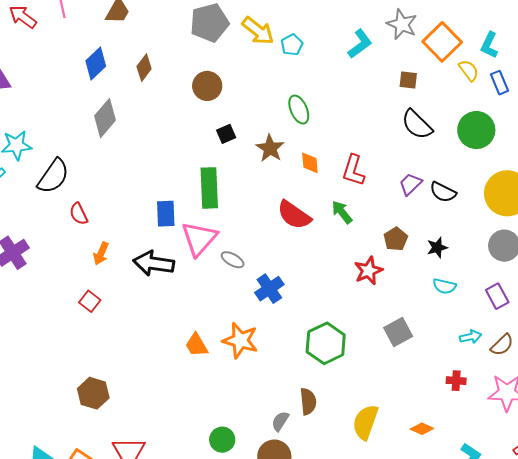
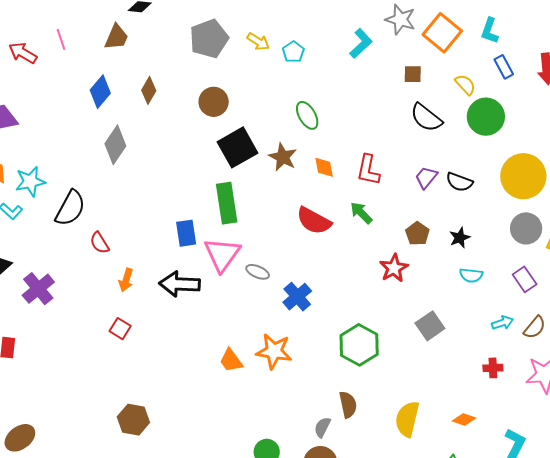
yellow arrow: (258, 31) -> (258, 42), size x0.7
yellow semicircle: (469, 70) -> (465, 85), moved
black square: (226, 134) -> (238, 147), size x2.0

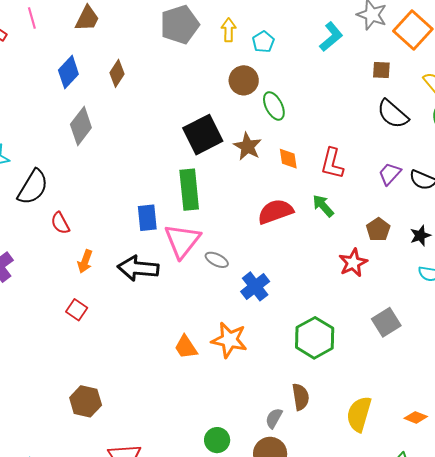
yellow arrow: (258, 42) -> (229, 30), turned -125
brown circle: (214, 102) -> (244, 80), moved
red semicircle: (314, 221) -> (275, 212), turned 129

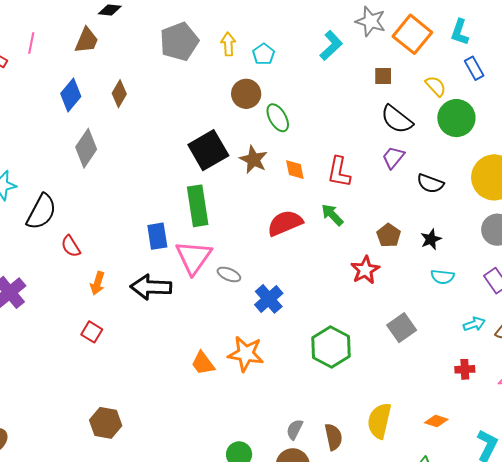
pink line: (32, 18) -> (31, 43), turned 30
purple trapezoid: (390, 174) -> (393, 157), moved
brown semicircle: (301, 397) -> (333, 437), moved

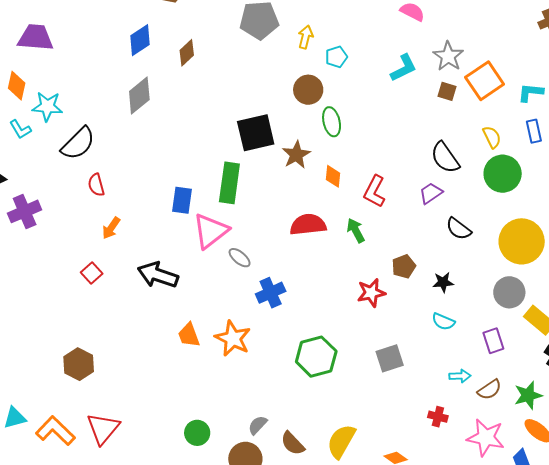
cyan L-shape: (460, 32) -> (531, 92), turned 60
brown square: (383, 76) -> (447, 91), moved
black arrow: (151, 287) -> (158, 275), moved
brown semicircle: (333, 437) -> (293, 443), turned 132

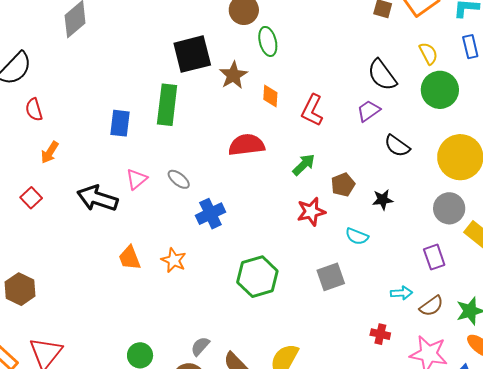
green arrow: (356, 230) -> (304, 165), moved, turned 75
pink triangle: (211, 231) -> (137, 179), moved, size x0.6
cyan semicircle: (443, 322) -> (357, 236), moved
orange star: (233, 338) -> (174, 260), size x0.7

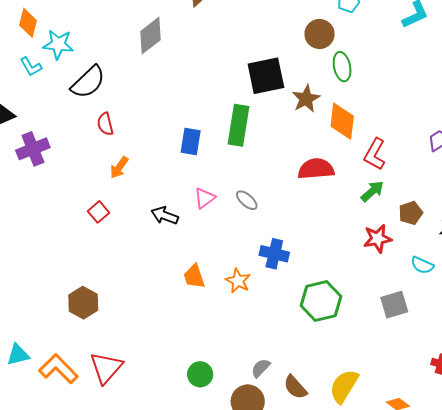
orange diamond: (270, 96) -> (342, 121), size x1.6
red L-shape: (312, 110) -> (375, 154), moved
black arrow: (97, 198) -> (165, 216), size x0.7
blue cross: (210, 214) -> (274, 254), moved, turned 36

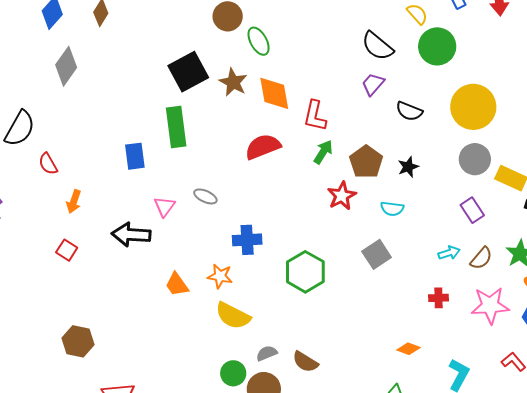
brown pentagon: (411, 213) -> (366, 162), size x1.4
black arrow: (165, 216) -> (131, 235), size x1.4
gray semicircle: (261, 368) -> (267, 353), turned 40
green circle: (200, 374) -> (233, 373), moved
yellow semicircle: (344, 386) -> (233, 316), moved, turned -78

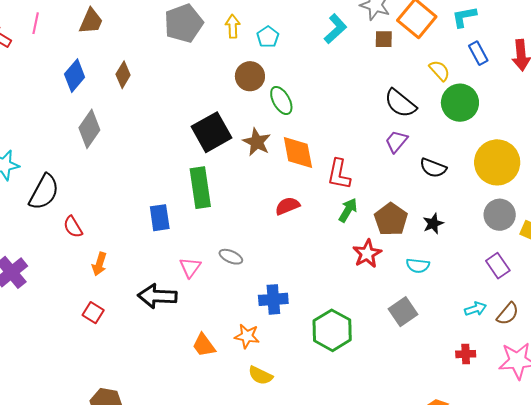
red semicircle: (263, 147) -> (287, 206), size x0.7
yellow semicircle: (233, 316) -> (260, 375), size x0.7

